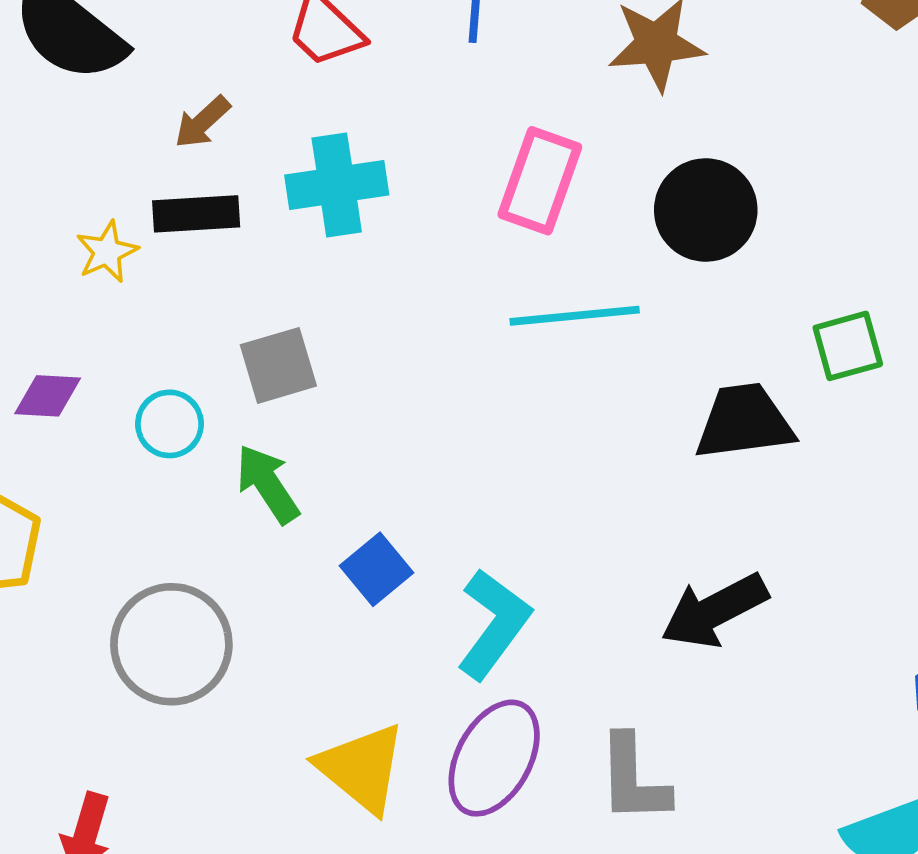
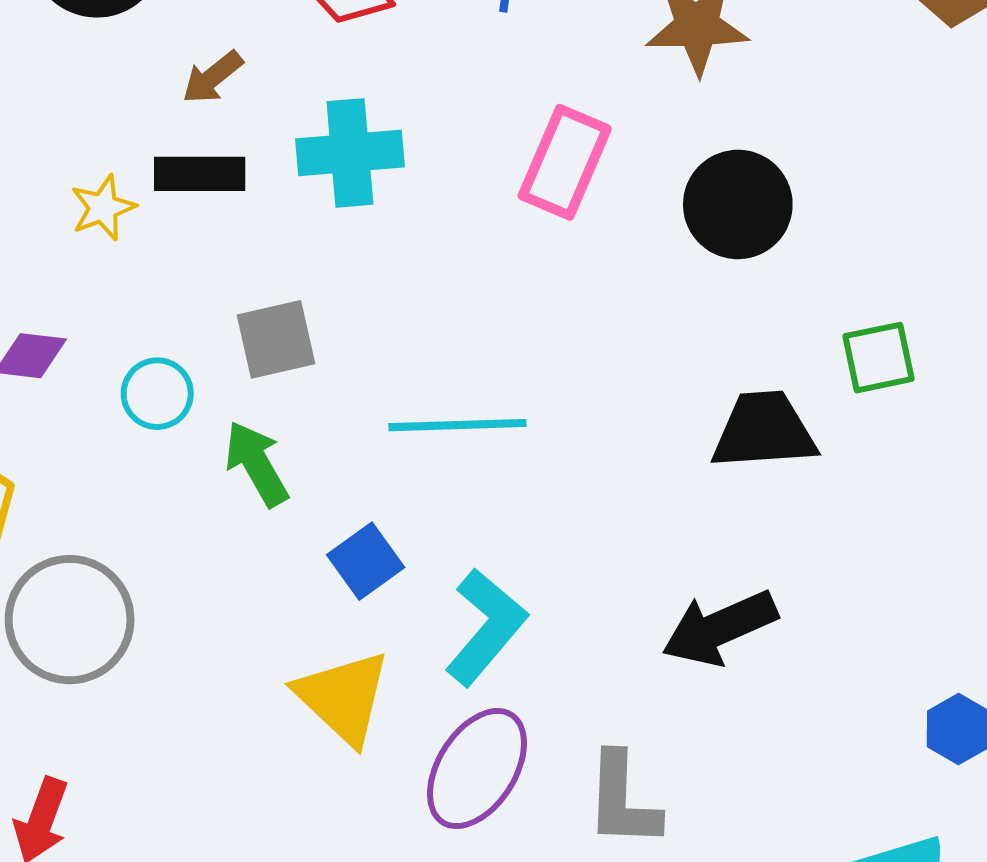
cyan line: (575, 316) -> (457, 425), moved
gray circle: (171, 644) -> (70, 620), moved
yellow triangle: (362, 768) -> (343, 697), moved

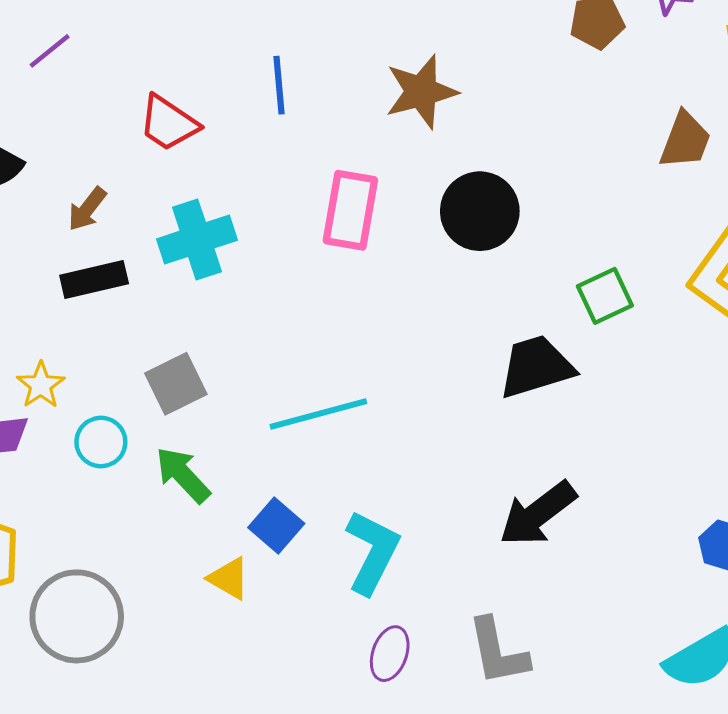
yellow star: (103, 208) -> (41, 385), moved
yellow triangle: (343, 697) -> (229, 578), moved, size x0.6
purple ellipse: (477, 769) -> (390, 654), size x0.6

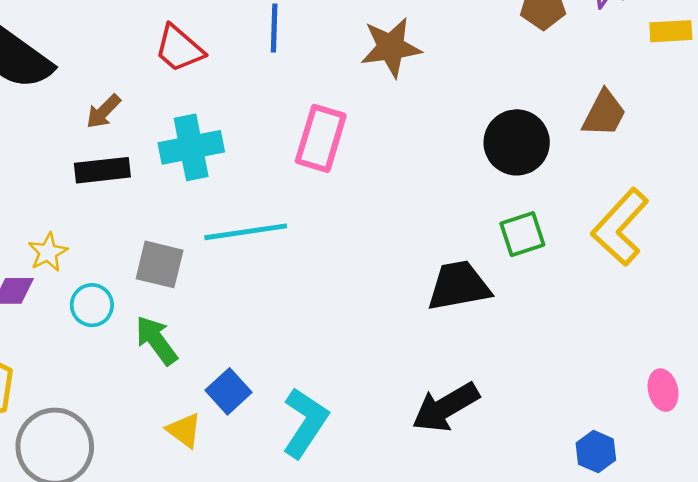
black circle: (480, 211) -> (517, 142), moved
gray square: (176, 384) -> (160, 264), turned 33
cyan line: (318, 414) -> (246, 232), moved

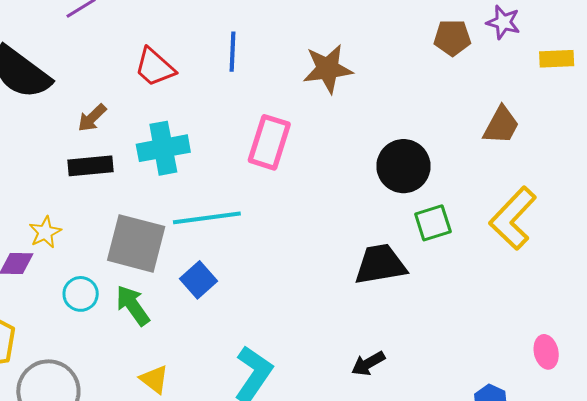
black circle: (517, 142) -> (403, 166), moved
gray square: (160, 264) -> (136, 243), size x1.5
cyan circle: (92, 305) -> (81, 294), moved
blue square: (229, 391) -> (198, 280), moved
black arrow: (446, 407) -> (368, 363), size x0.6

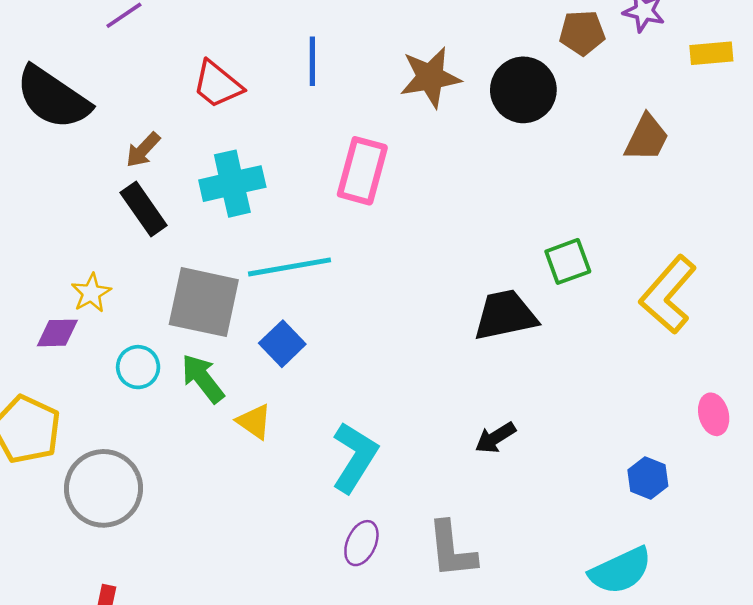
black rectangle: (90, 166) -> (144, 209), turned 63
black circle: (403, 166) -> (523, 90), moved
yellow L-shape: (513, 218) -> (668, 295), moved
yellow triangle: (154, 379) -> (254, 422), moved

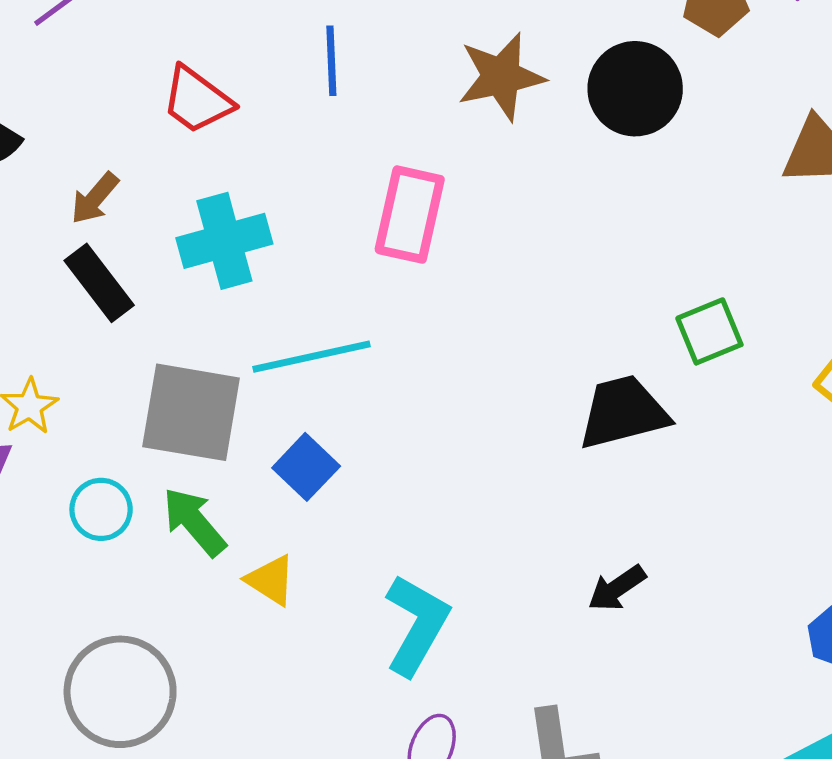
gray circle: (103, 488) -> (120, 692), moved

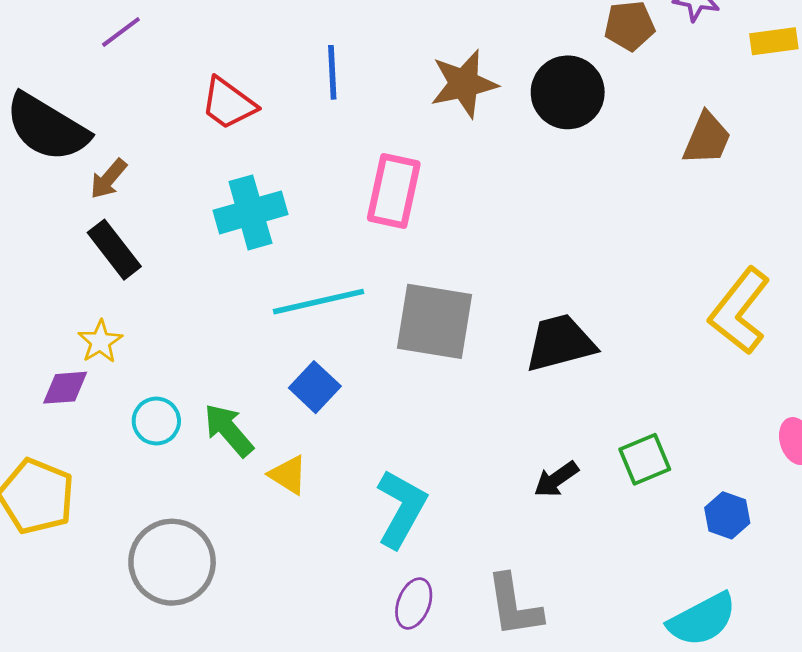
brown arrow: (95, 198) -> (108, 179), moved
black rectangle: (99, 283) -> (114, 250), moved
green square: (709, 331) -> (645, 459), moved
gray square: (191, 412) -> (434, 321), moved

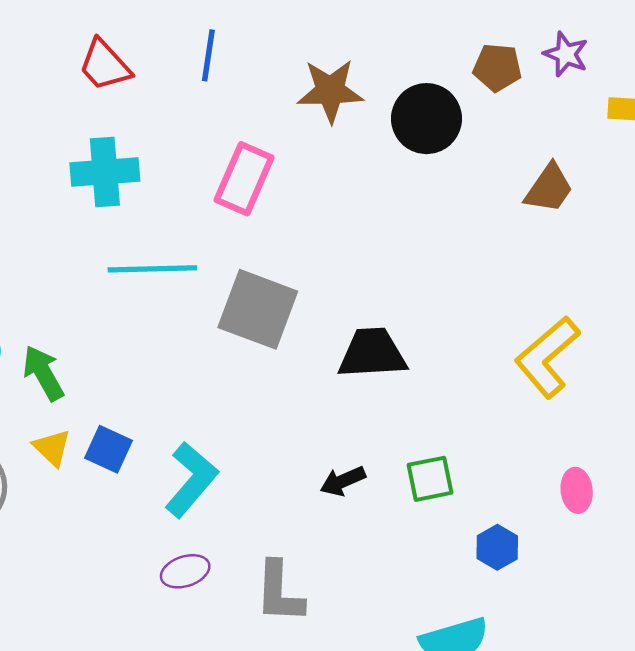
blue square: (315, 387) -> (109, 449), moved, turned -30
yellow triangle: (288, 475) -> (52, 448), moved
purple ellipse: (414, 603) -> (185, 571), turned 39

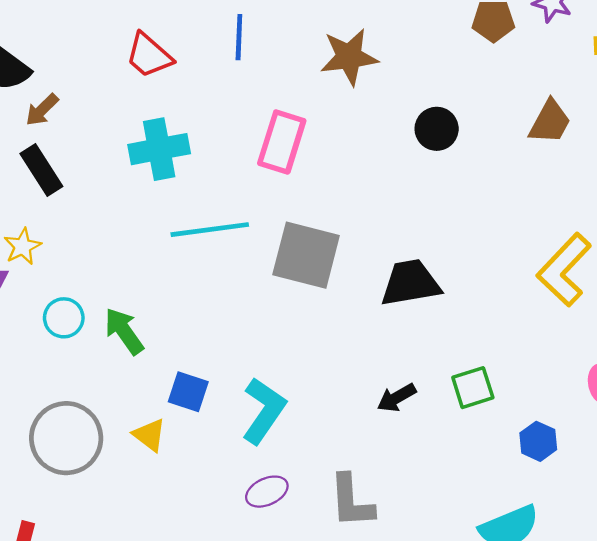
black circle: (426, 119) -> (437, 129), moved, size x0.7
yellow triangle: (52, 448) -> (149, 435), moved

